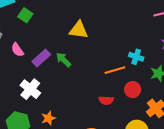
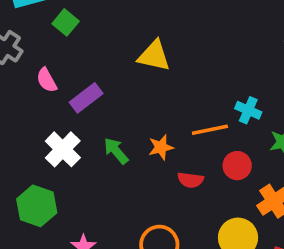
green arrow: (63, 60) -> (116, 151), moved
orange star: (48, 118) -> (161, 147), moved

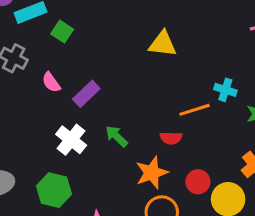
yellow triangle: (154, 56) -> (163, 44), moved
orange star: (161, 147) -> (152, 173), moved, size x1.5
red circle: (237, 166) -> (198, 182), moved
red semicircle: (190, 180) -> (171, 138), moved

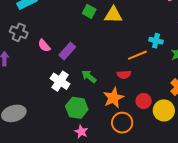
green square: (62, 32) -> (89, 11), moved
green hexagon: (54, 190) -> (77, 108), moved

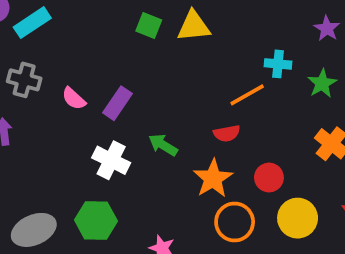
green hexagon: (77, 108) -> (96, 221), moved
yellow circle: (164, 110) -> (298, 218), moved

